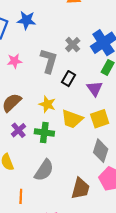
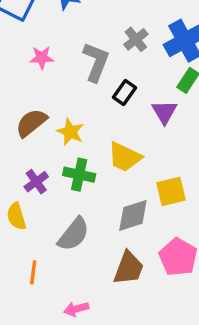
yellow star: (47, 104) -> (70, 132), moved
yellow square: (100, 119) -> (171, 191), moved
purple cross: (18, 130) -> (36, 182), moved
gray diamond: (101, 151) -> (133, 215), moved, turned 50

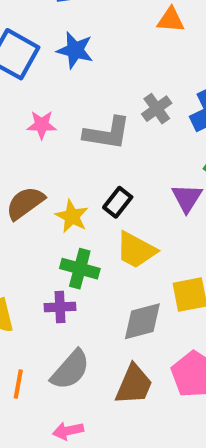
gray L-shape: (96, 62) -> (107, 133), turned 75
black rectangle: (125, 93) -> (118, 202), moved
purple cross: (36, 182) -> (60, 307), moved, turned 30
gray semicircle: (74, 234) -> (70, 370), moved

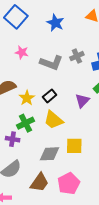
blue star: (75, 50) -> (55, 23), moved
green cross: (80, 269) -> (25, 123), turned 36

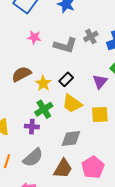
yellow square: (74, 146) -> (100, 114), moved

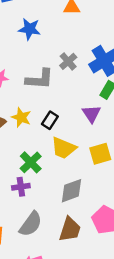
yellow star: (43, 83) -> (21, 117), moved

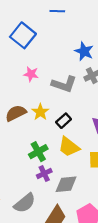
blue star: (29, 29) -> (84, 51), moved
purple cross: (21, 187) -> (44, 174), moved, turned -32

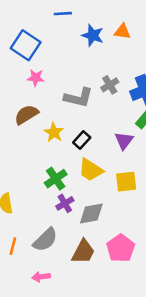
blue star: (84, 51) -> (93, 35), moved
pink star: (31, 74) -> (36, 78), moved
brown semicircle: (16, 113) -> (26, 115), moved

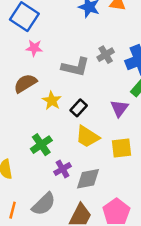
green cross: (56, 179) -> (41, 145), moved

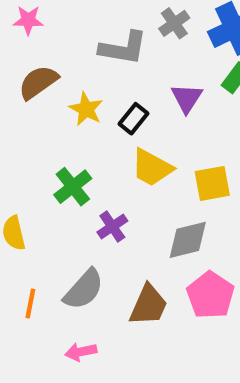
pink star: (34, 48) -> (28, 20), moved
purple triangle: (119, 108) -> (187, 98), moved
gray diamond: (88, 179) -> (188, 240), moved

